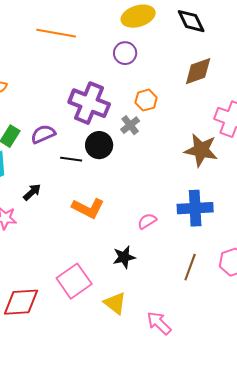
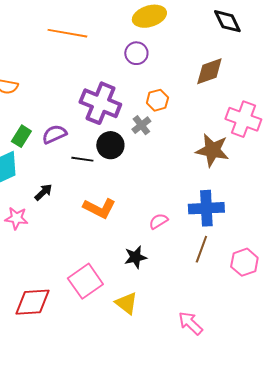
black diamond: (191, 21) -> (227, 21), moved
brown line: (190, 267) -> (201, 249), moved
pink arrow: (159, 323) -> (190, 323), moved

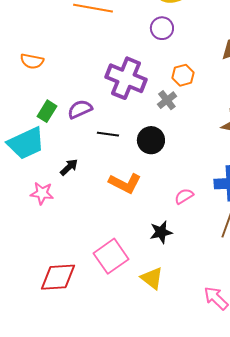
black circle: (110, 145) -> (151, 140), moved

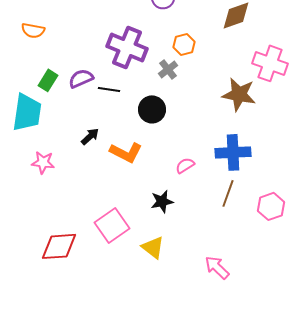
black line: (108, 134) -> (109, 89), moved
cyan trapezoid: (26, 143) -> (27, 112), turned -57
black arrow: (69, 167) -> (90, 136), moved

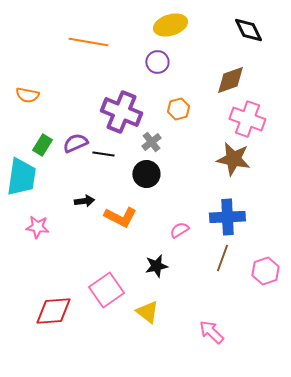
pink cross: (270, 63) -> (247, 119), moved
gray cross: (168, 69) -> (151, 142), moved
black arrow: (90, 136) -> (84, 201), turned 36

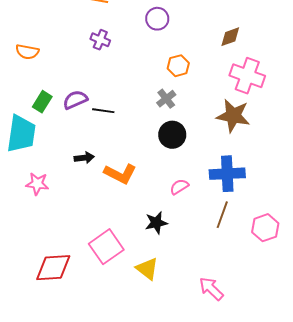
brown diamond: (230, 80) -> (230, 37), size x0.7
purple cross: (121, 112) -> (100, 40), moved, size x0.5
gray cross: (151, 142) -> (166, 99), moved
black circle: (146, 174) -> (172, 135), moved

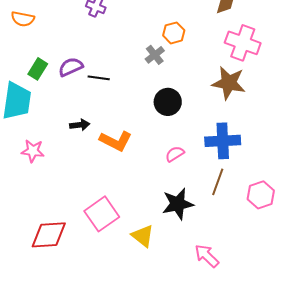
gray cross: (166, 99) -> (155, 55), moved
black star: (156, 223) -> (178, 204), moved, size x1.4

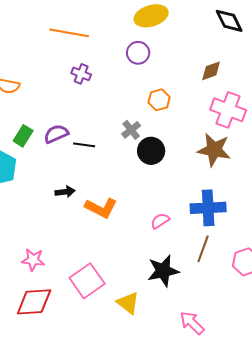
gray cross: (155, 55) -> (131, 130), moved
black circle: (168, 102) -> (151, 151), moved
pink star: (33, 151) -> (33, 260), moved

